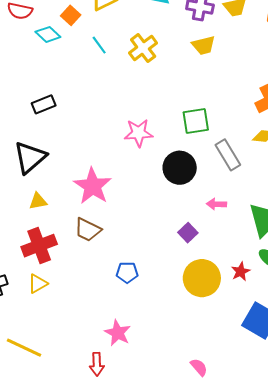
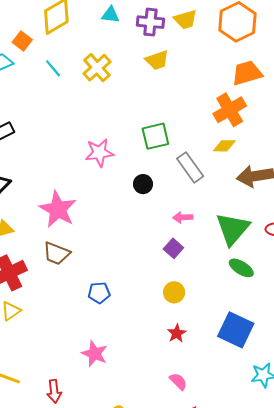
black circle: (180, 168) -> (143, 184), size x0.6
purple square: (188, 233) -> (173, 248), moved
red star: (241, 272) -> (177, 333), moved
yellow circle: (202, 278) -> (174, 292), size x0.6
red arrow: (97, 364) -> (54, 391), moved

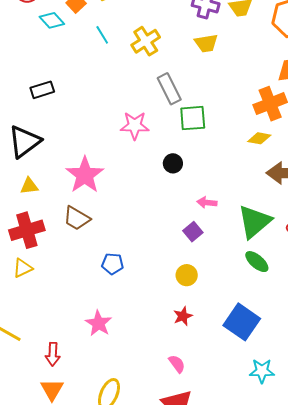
gray rectangle: (190, 167) -> (169, 89), moved

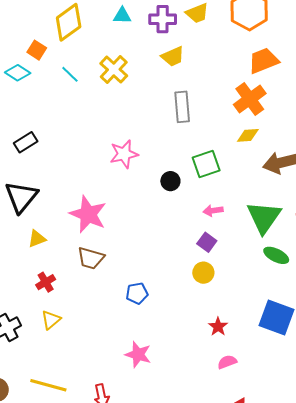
gray rectangle: (169, 89) -> (182, 107), moved, turned 36
green square: (193, 118) -> (206, 164), moved
red cross: (27, 230) -> (46, 282), size x0.6
yellow circle: (187, 275) -> (203, 273), moved
pink semicircle: (177, 364) -> (227, 362), moved, turned -60

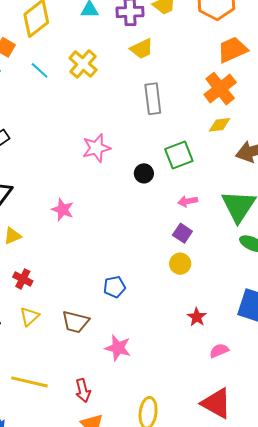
pink star: (88, 214) -> (63, 210), size x0.6
brown trapezoid: (91, 258) -> (75, 322), moved
red cross: (46, 282) -> (23, 279), turned -30
pink semicircle: (227, 362) -> (219, 351), moved

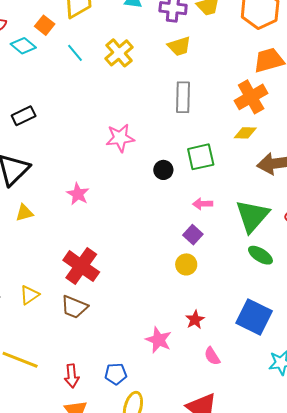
red cross: (23, 279) -> (81, 266), moved, size x1.8
blue pentagon: (114, 287) -> (116, 374), moved
pink star: (118, 348) -> (159, 340), moved
pink semicircle: (219, 351) -> (212, 356), turned -108

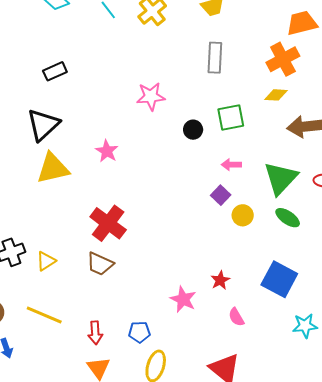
yellow triangle: (24, 213) -> (53, 168), size x1.8
yellow circle: (186, 264) -> (243, 215), moved
yellow triangle: (30, 295) -> (46, 261), moved

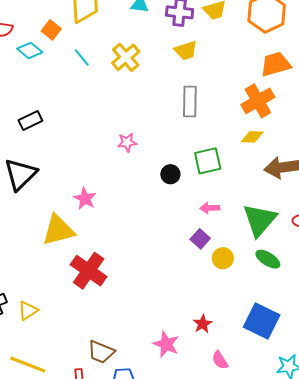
pink star: (151, 96) -> (127, 142), size x0.7
yellow triangle: (53, 168) -> (58, 230), moved
brown trapezoid: (100, 264) -> (101, 352), moved

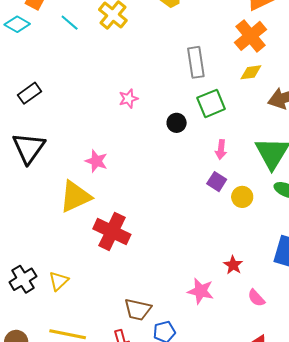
gray rectangle: (190, 102) -> (196, 62), moved
pink arrow: (210, 208) -> (221, 150), turned -72

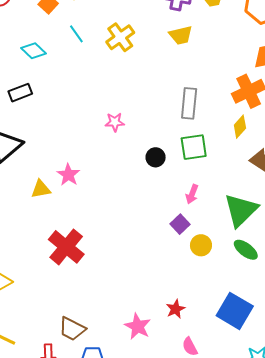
cyan diamond: (17, 24) -> (33, 51), moved
yellow diamond: (251, 72) -> (240, 127), turned -55
yellow triangle: (75, 197) -> (41, 189), moved, size x0.6

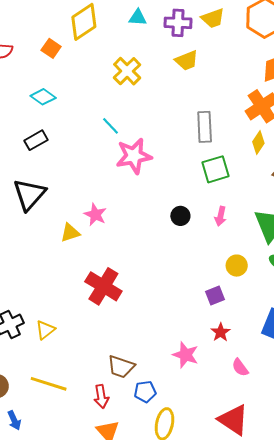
cyan line: (76, 34) -> (110, 126), moved
pink star: (115, 122) -> (134, 156), size x1.8
black circle: (156, 157) -> (180, 216), moved
purple square: (180, 224) -> (215, 295), moved, turned 30

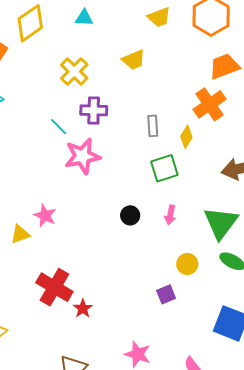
purple cross: (178, 23) -> (94, 110), moved
gray rectangle: (205, 127) -> (153, 126), size x0.7
yellow diamond: (258, 142) -> (186, 137), moved
red star: (221, 332) -> (83, 308), moved

